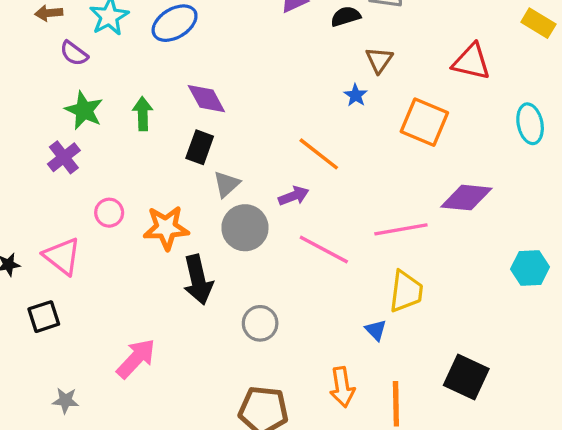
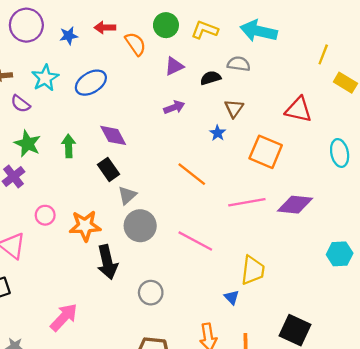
black rectangle: (200, 147) -> (108, 169), turned -55
purple arrow: (294, 196) -> (174, 107), moved
pink line: (401, 229) -> (247, 202), moved

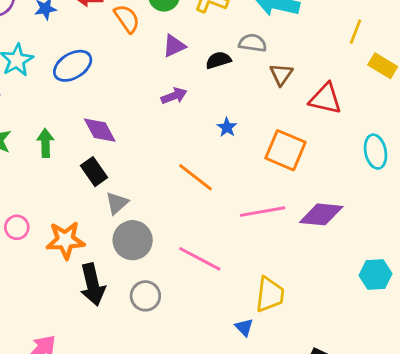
brown triangle: (234, 108) -> (281, 74), moved
gray circle: (151, 293) -> (145, 296), moved

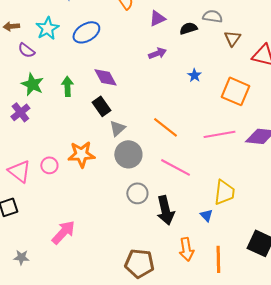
orange line: (195, 177) -> (165, 127), moved
pink circle: (17, 227) -> (49, 165), moved
black arrow: (93, 284) -> (165, 210), moved

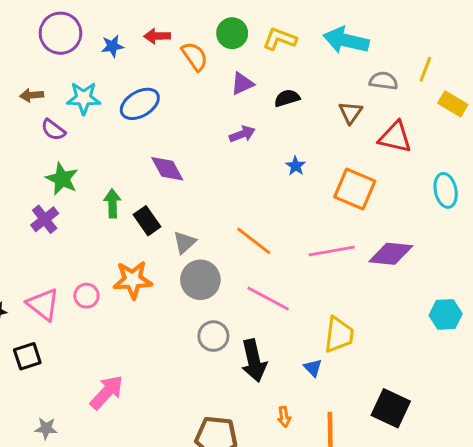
gray semicircle: (212, 16) -> (384, 81), moved
cyan star: (47, 28) -> (84, 98), turned 30
green arrow: (67, 86) -> (112, 203), moved
black rectangle: (101, 106) -> (147, 221), moved
orange arrow: (186, 249) -> (284, 417), size x0.6

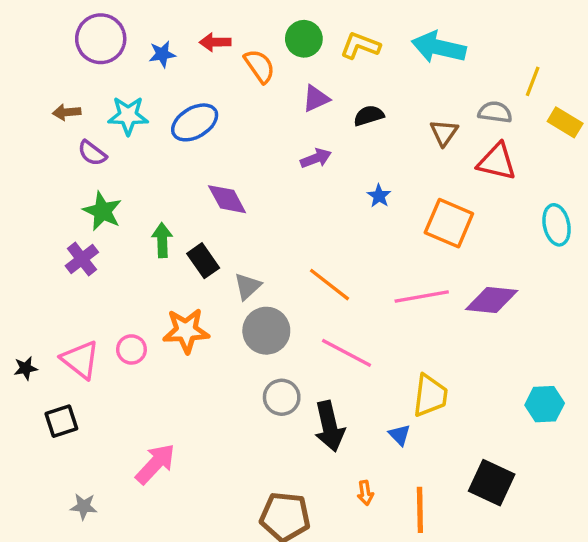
gray semicircle: (384, 81) -> (495, 112), moved
cyan hexagon: (446, 314) -> (545, 404), moved

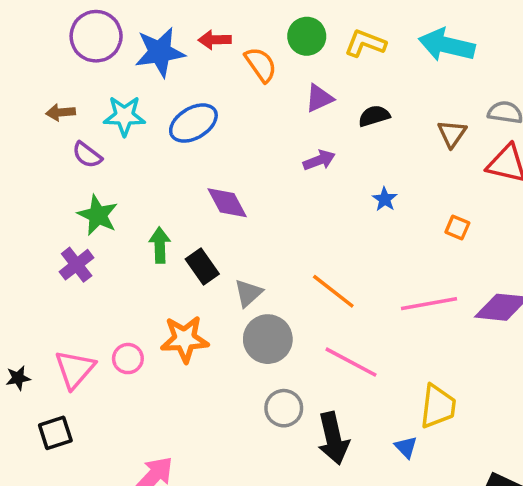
blue star: (162, 54) -> (160, 52), size x1.8
orange square: (449, 223) -> (457, 228), size x0.5
pink triangle: (80, 360) -> (75, 369), turned 33

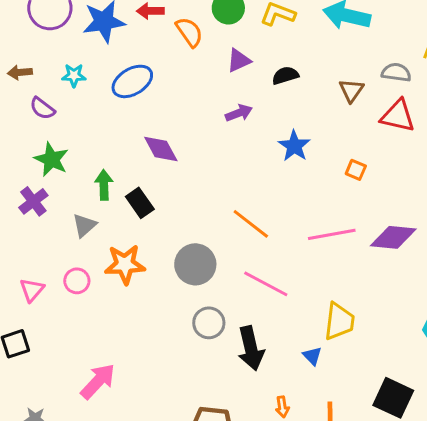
cyan star: (124, 116) -> (74, 75), size x0.7
blue star: (385, 199) -> (294, 146), size x1.5
gray triangle: (248, 293) -> (84, 225), moved
pink triangle: (75, 369) -> (32, 290), size x0.7

